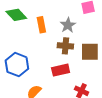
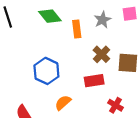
gray star: (68, 25) -> (102, 20), moved
brown cross: (65, 46) -> (101, 54), turned 35

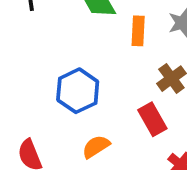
red rectangle: (94, 81) -> (152, 119), turned 60

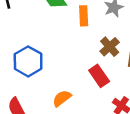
blue hexagon: (78, 91) -> (28, 61), moved

